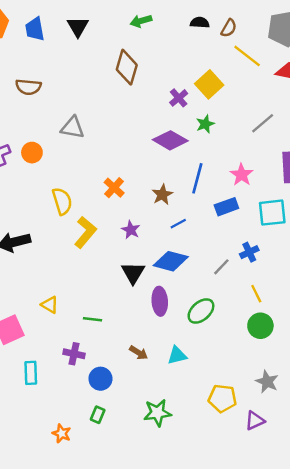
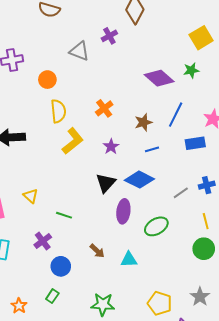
purple cross: (179, 98) -> (109, 36), moved
orange circle: (32, 153) -> (47, 80), moved
purple cross: (74, 354) -> (43, 241), turned 30

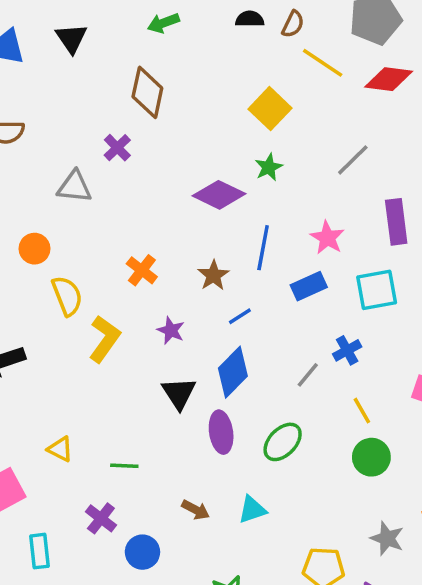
blue diamond: (139, 180) -> (233, 372), turned -56

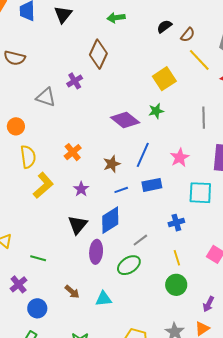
black semicircle: (250, 19) -> (164, 26), turned -49
gray line: (353, 160) -> (204, 118), turned -60
blue rectangle: (309, 286) -> (152, 185), moved
gray line: (308, 375) -> (140, 240), moved

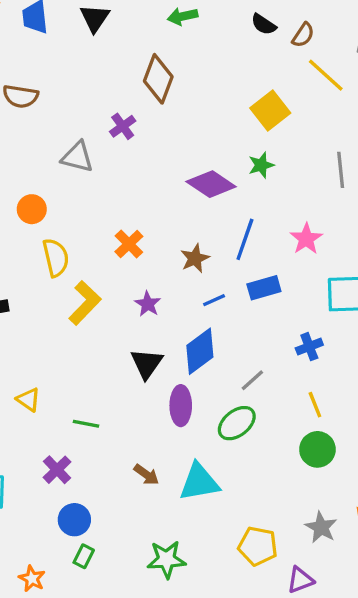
black semicircle: (164, 26) -> (264, 24), turned -105
cyan triangle: (104, 299) -> (199, 482), size x1.5
blue circle: (37, 308) -> (74, 520), moved

